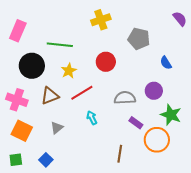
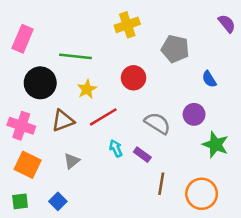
gray semicircle: (125, 98) -> (157, 123), turned 35
purple rectangle: (136, 123) -> (142, 155), moved
orange circle: (157, 140) -> (202, 194), moved
brown line: (120, 154) -> (161, 184), moved

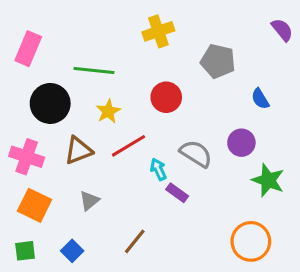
cyan arrow: (116, 148) -> (158, 169), moved
brown line: (161, 184) -> (135, 241), moved, turned 30

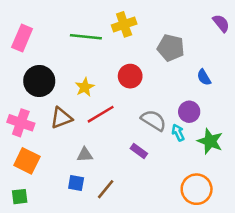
green line: (94, 71) -> (86, 37), moved
cyan arrow: (158, 169) -> (178, 133), moved
gray triangle: (89, 201) -> (85, 155), moved, turned 35
blue square: (72, 251) -> (76, 183), moved, turned -35

